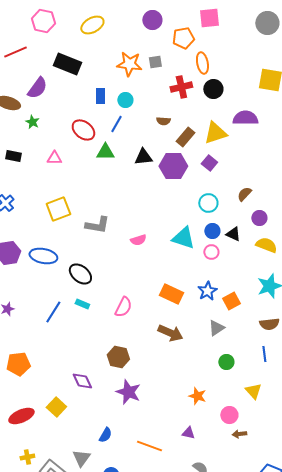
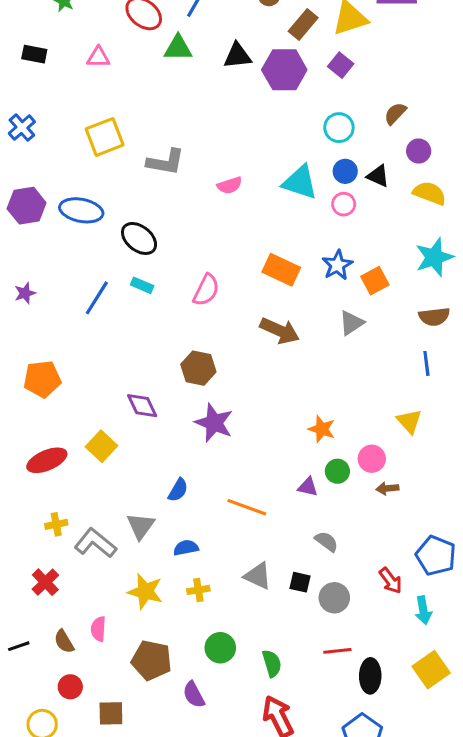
green circle: (226, 362) -> (337, 471), moved

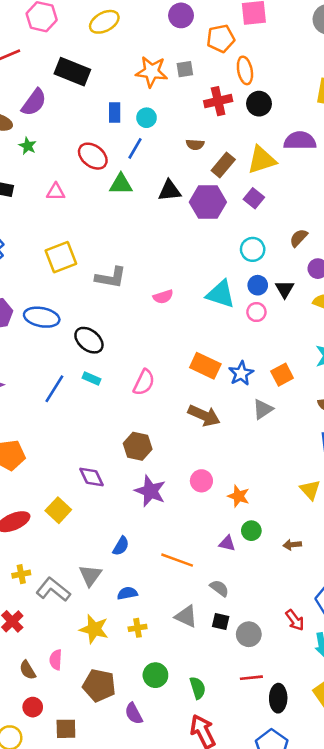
black triangle: (378, 176) -> (285, 289), turned 36
blue star: (337, 265) -> (241, 373), moved
pink circle: (372, 459) -> (201, 481), moved
gray semicircle: (326, 542) -> (219, 588), moved

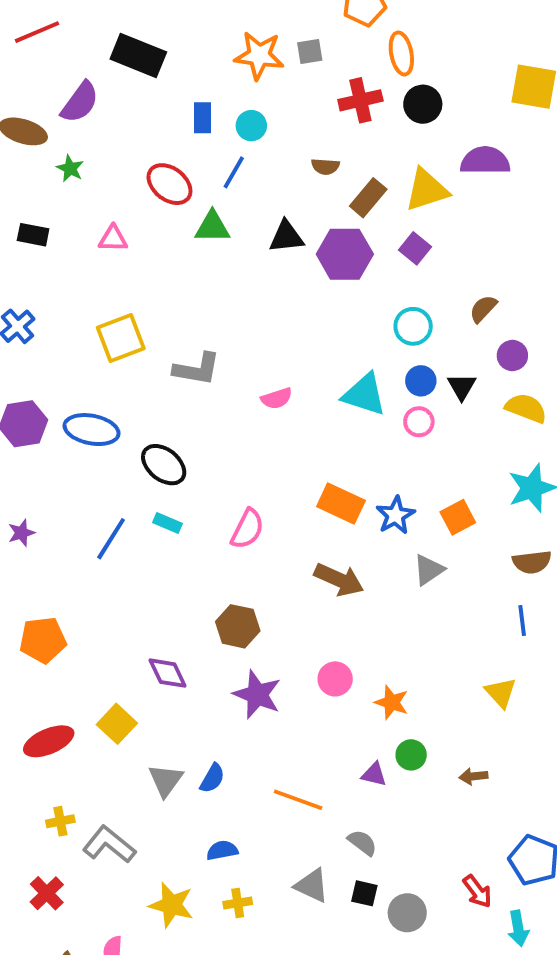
gray triangle: (90, 575) -> (166, 780), moved

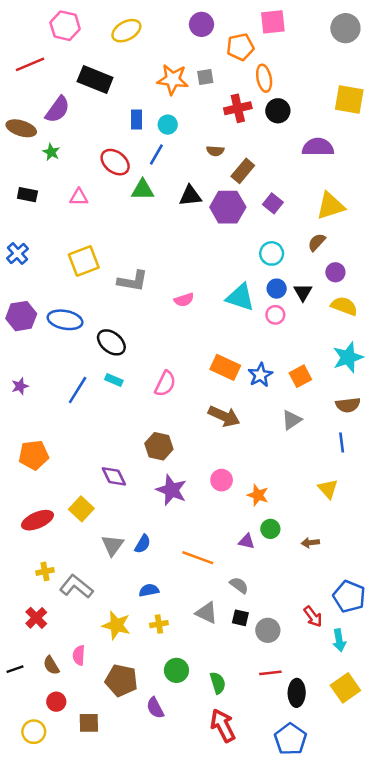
yellow triangle: (427, 190) -> (330, 206), moved
gray triangle: (429, 570) -> (292, 420), moved

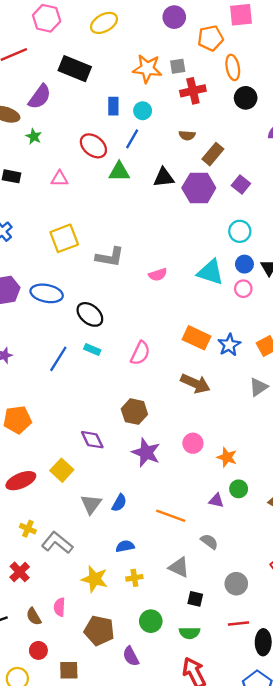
red cross: (238, 108) -> (193, 91), moved
yellow cross: (45, 571) -> (28, 529), turned 35
black square: (240, 618) -> (195, 599), moved
green semicircle: (218, 683) -> (189, 633), turned 108

